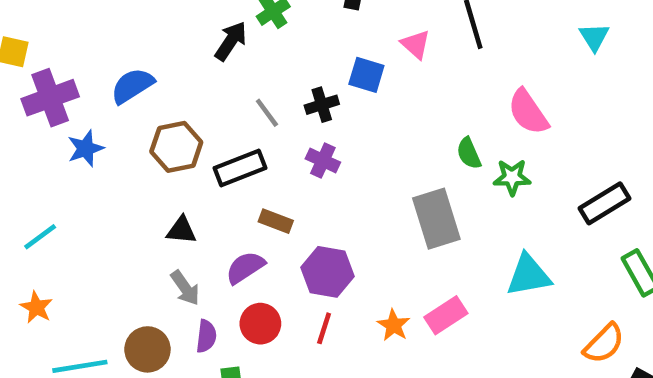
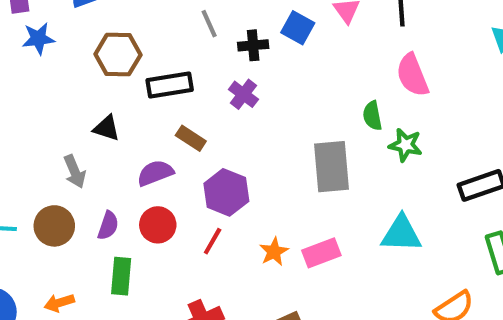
pink semicircle: (528, 112) -> (412, 75), moved
gray line: (267, 113) -> (209, 24), moved
gray arrow: (185, 288) -> (75, 171), moved

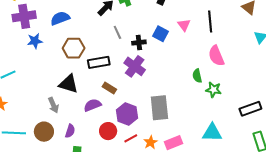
purple cross: (243, 94) -> (135, 66), size x1.5
black triangle: (107, 128) -> (69, 84), size x1.5
gray rectangle: (332, 167) -> (159, 108), moved
red circle: (158, 225) -> (108, 131), moved
red line: (213, 241) -> (131, 138), moved, turned 32

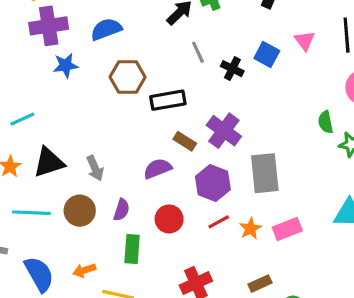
black cross: (139, 43) -> (232, 69), turned 32
purple cross: (135, 66) -> (224, 131), moved
black triangle: (69, 84) -> (49, 162), moved, turned -35
red circle: (108, 131) -> (169, 219), moved

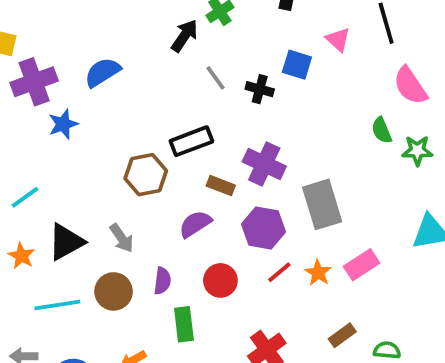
brown hexagon: (128, 77) -> (146, 175), moved

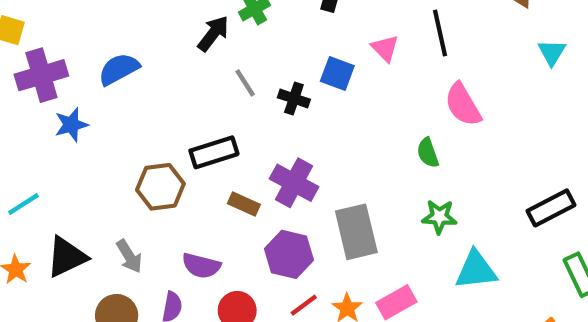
green star: (417, 151) -> (439, 217), moved
purple semicircle: (195, 224) -> (201, 266), moved, turned -136

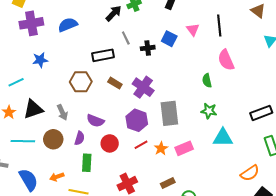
black cross: (294, 99) -> (148, 48), turned -32
blue star: (71, 125) -> (40, 60), moved
black rectangle: (214, 152) -> (103, 55), moved
brown rectangle: (244, 204) -> (115, 83), moved

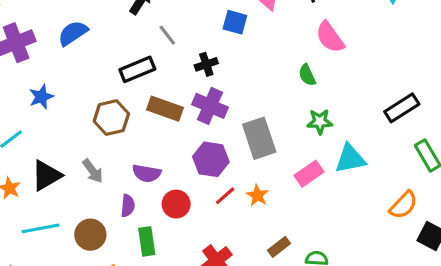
black cross: (148, 48) -> (206, 64), moved
brown rectangle: (115, 83) -> (165, 109), size x1.5
brown circle: (53, 139) -> (90, 235), moved
pink rectangle: (184, 148) -> (309, 174), moved

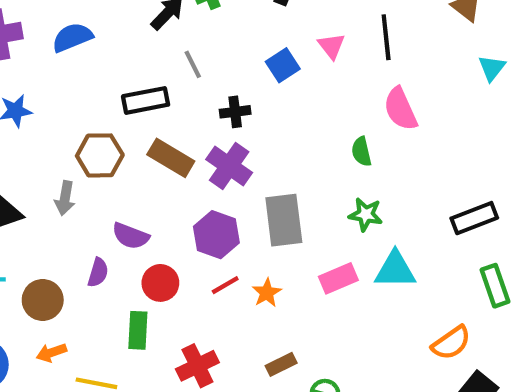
blue square: (235, 22) -> (283, 65), turned 30
gray arrow: (93, 171) -> (65, 198), moved, turned 35
green rectangle: (147, 241) -> (138, 330), moved

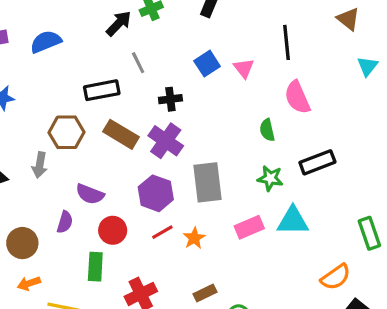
pink triangle: (331, 46) -> (244, 68), moved
black rectangle: (474, 218) -> (317, 162), moved

